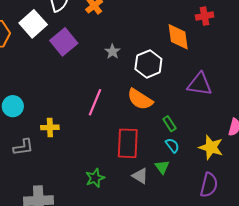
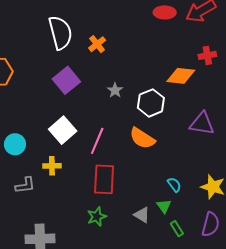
white square: (33, 24) -> (63, 130), moved
orange diamond: (178, 37) -> (181, 76), turned -76
green rectangle: (169, 124) -> (177, 229), moved
red rectangle: (128, 143) -> (104, 179), moved

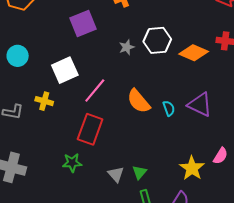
white hexagon: (151, 103) -> (157, 40), moved
cyan circle: (15, 144) -> (18, 56), moved
cyan semicircle: (174, 185) -> (169, 108), moved

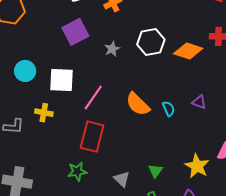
gray star: (127, 47) -> (112, 49), moved
cyan circle: (18, 56) -> (25, 71), moved
white square: (65, 70) -> (61, 80), turned 32
purple triangle: (200, 105) -> (199, 102), size x0.6
green triangle: (139, 172) -> (156, 171), moved

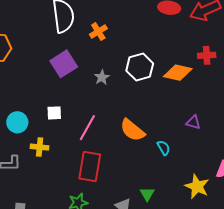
cyan circle: (25, 71) -> (17, 122), moved
white square: (61, 80) -> (54, 113), size x0.6
cyan semicircle: (169, 109) -> (164, 148), moved
green triangle: (156, 171) -> (147, 194), moved

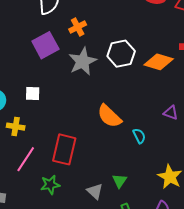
orange cross: (98, 31) -> (78, 27), moved
gray star: (102, 77) -> (83, 61), size x1.8
pink line: (87, 128) -> (26, 159), moved

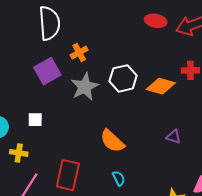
cyan semicircle: (139, 136) -> (119, 178), moved

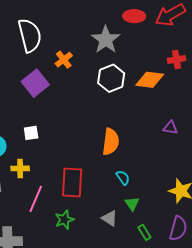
gray star: (85, 87) -> (106, 40), moved
orange semicircle: (112, 141) -> (111, 142), turned -116

